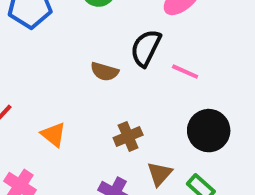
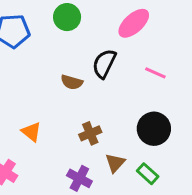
pink line: (185, 72) -> (155, 73), moved

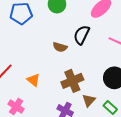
brown cross: (90, 133) -> (72, 81), size x1.5

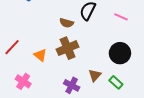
brown cross: (72, 81) -> (68, 48), moved

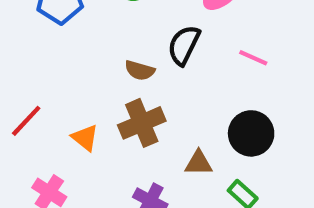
brown triangle: (95, 75) -> (199, 163), moved, turned 48

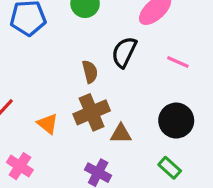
brown semicircle: (140, 70) -> (90, 72), turned -120
brown triangle: (199, 163) -> (121, 134), moved

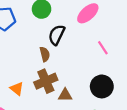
black semicircle: (124, 52) -> (57, 35), moved
pink line: (178, 62) -> (103, 48), turned 32

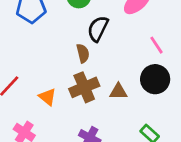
black circle: (102, 86) -> (155, 79), moved
brown triangle: (65, 95) -> (118, 91), moved

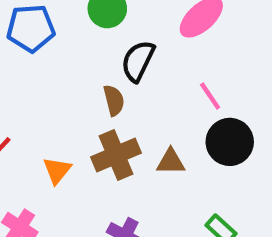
pink line: (156, 45) -> (210, 96), moved
orange triangle: (47, 97) -> (57, 170), turned 30

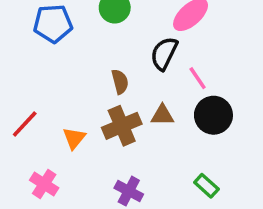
black semicircle: (138, 61) -> (164, 53), moved
brown triangle: (171, 162) -> (162, 115), moved

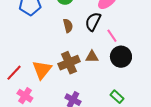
brown semicircle: (120, 82) -> (68, 26), moved
red line: (25, 124) -> (14, 73), moved
orange triangle: (74, 138) -> (42, 70), size x1.5

